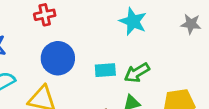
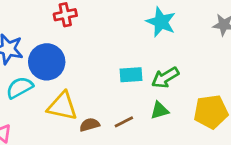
blue circle: (58, 58) -> (47, 62), moved

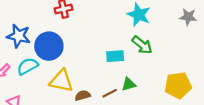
green arrow: (165, 78) -> (142, 45), moved, turned -110
green triangle: (160, 110) -> (129, 84), moved

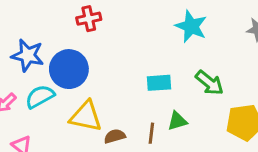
green arrow: (142, 45) -> (209, 83), moved
brown line: (110, 93) -> (151, 133), turned -56

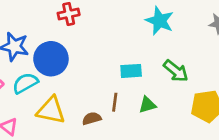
yellow triangle: (86, 116) -> (51, 110), moved
brown line: (151, 133) -> (115, 102), moved

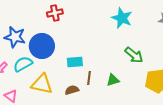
cyan rectangle: (131, 71) -> (75, 62), moved

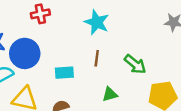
cyan star: (122, 18) -> (97, 22), moved
brown line: (89, 78) -> (97, 58), moved

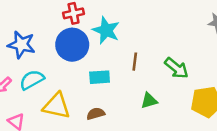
cyan star: (97, 22) -> (106, 30), moved
blue circle: (25, 53) -> (72, 45), moved

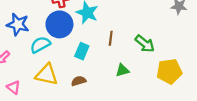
cyan rectangle: (100, 77) -> (82, 51), turned -63
cyan semicircle: (32, 80) -> (40, 45), moved

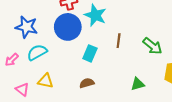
cyan semicircle: (40, 45) -> (37, 52), moved
green triangle: (122, 70) -> (138, 84), moved
yellow triangle: (47, 75) -> (46, 81), moved, size x0.7

